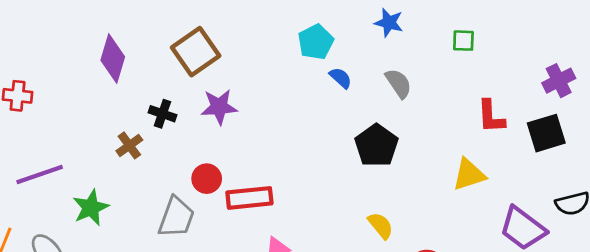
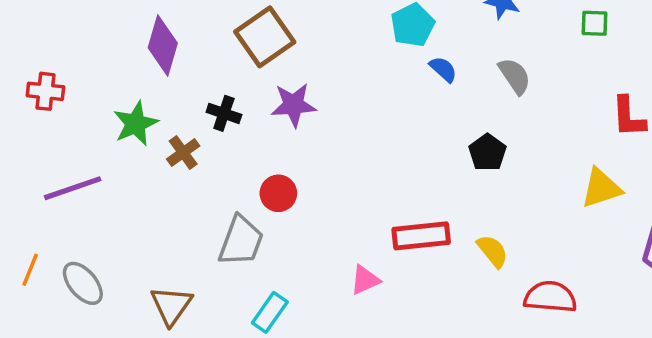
black pentagon: (376, 145) -> (487, 152), size x0.7
red rectangle: (249, 198) -> (421, 236), moved
green star: (91, 208) -> (136, 124), moved

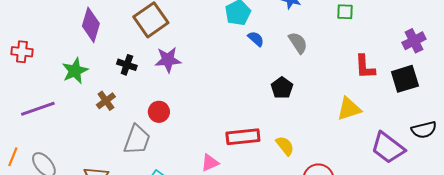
brown cross: (183, 152) -> (106, 101), moved

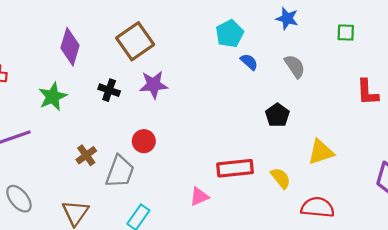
brown cross: (106, 101) -> (86, 155), moved
yellow triangle: (349, 109) -> (321, 152), moved

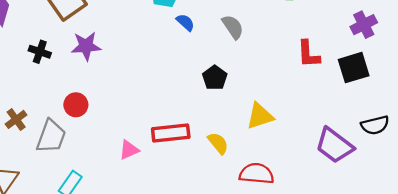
pink triangle: (199, 197) -> (129, 150), moved

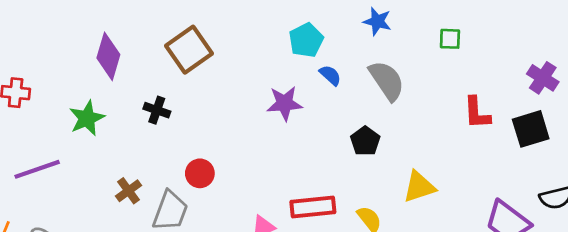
purple cross: (364, 25) -> (543, 78), turned -30
gray semicircle: (233, 27) -> (387, 81), size x1.4
purple star: (86, 46) -> (285, 103), moved

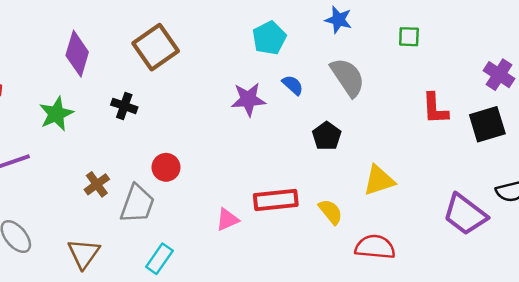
blue semicircle: (330, 75) -> (293, 85), moved

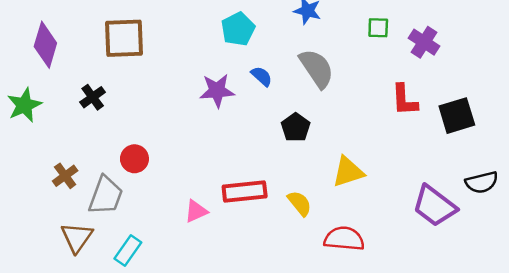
brown square: (156, 47) -> (124, 38), turned 33
purple cross: (499, 75) -> (424, 42), moved
black cross: (124, 106) -> (93, 97), turned 35
brown triangle: (84, 254) -> (77, 237), moved

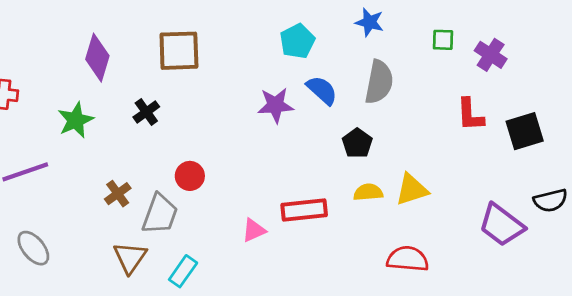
gray semicircle: (317, 68) -> (379, 82), turned 45
blue semicircle: (262, 76) -> (322, 90), size x1.4
yellow semicircle: (300, 203) -> (368, 192), moved, turned -56

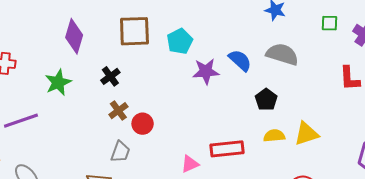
cyan pentagon: (297, 41) -> (180, 41), moved
gray semicircle: (379, 82) -> (282, 54), turned -84
brown cross: (118, 194) -> (118, 111), moved
gray trapezoid: (160, 214) -> (120, 152), size x0.7

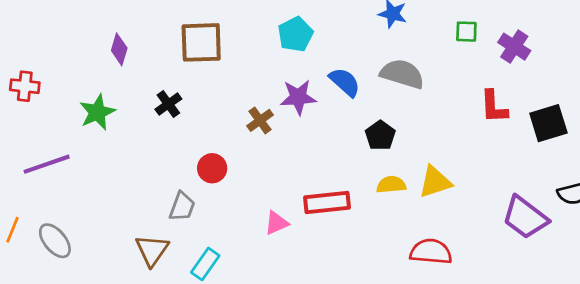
purple diamond: (74, 36) -> (119, 49), size x0.7
cyan pentagon: (180, 41) -> (296, 34), moved
brown cross: (118, 111) -> (260, 120), moved

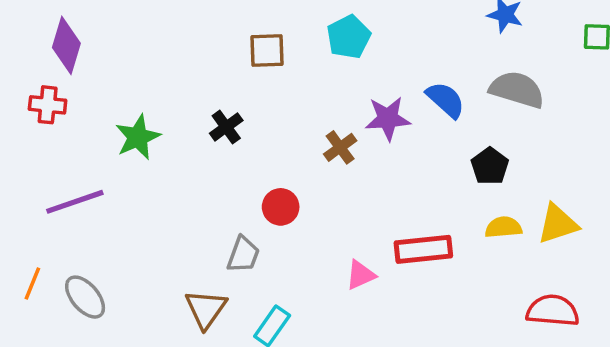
cyan pentagon: (296, 34) -> (349, 37), moved
brown square: (201, 42) -> (267, 50), size x0.7
purple diamond: (119, 49) -> (66, 45), moved, size x1.4

